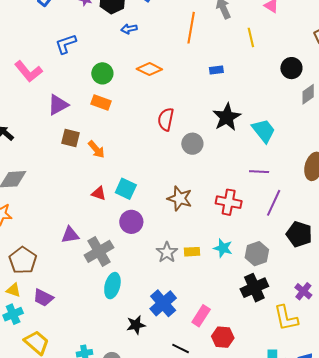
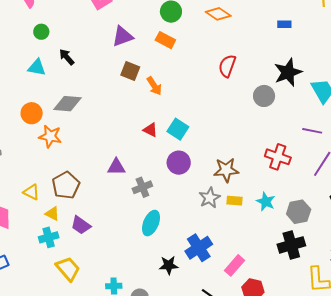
gray circle: (192, 144) -> (264, 96), moved
brown star: (180, 199) -> (226, 170), moved, turned -30
gray cross: (99, 251) -> (142, 187), size x0.7

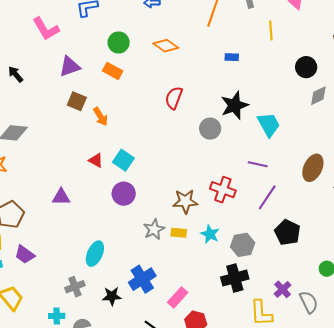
black arrow: (67, 57) -> (16, 74), moved
brown star: (226, 170) -> (185, 201), moved
gray cross: (142, 187) -> (75, 287), moved

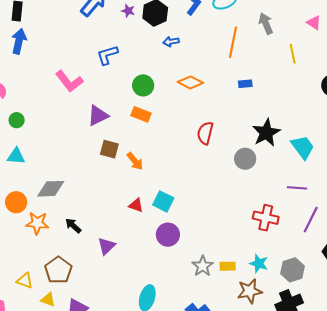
blue rectangle: (232, 57) -> (245, 84), moved
black arrow: (16, 74) -> (73, 226), moved
purple triangle: (61, 197) -> (106, 246), turned -36
brown star: (185, 201) -> (250, 291), moved

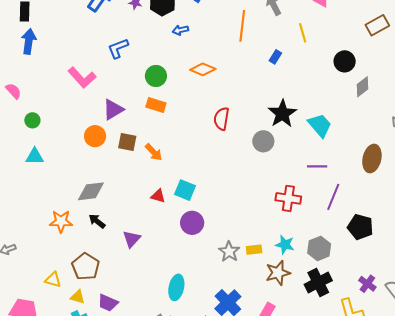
blue rectangle: (245, 84) -> (275, 57), moved, turned -48
gray diamond: (51, 189) -> (91, 191), moved
orange circle: (16, 202) -> (95, 136), moved

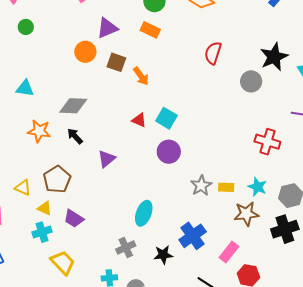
cyan triangle: (35, 156) -> (25, 88), moved

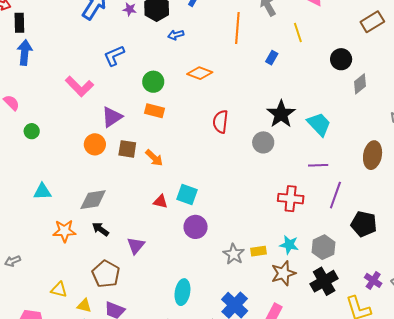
brown pentagon: (57, 179) -> (106, 274), moved

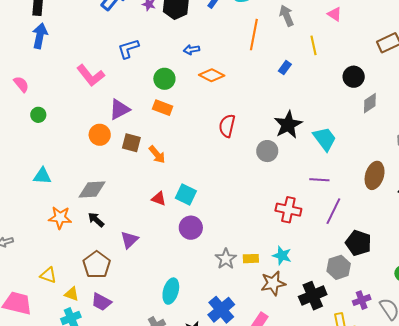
blue arrow: (176, 35) -> (191, 50), moved
gray hexagon: (323, 247) -> (339, 267), moved
purple cross: (373, 280) -> (362, 300), turned 30

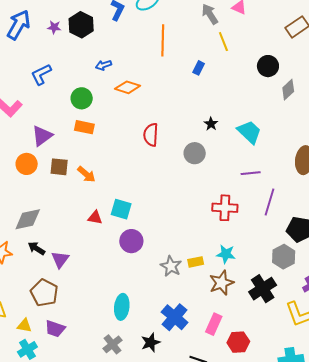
gray arrow: (287, 16) -> (210, 14), moved
black star: (288, 125) -> (211, 124), size x0.5
purple triangle: (129, 240) -> (60, 259), moved

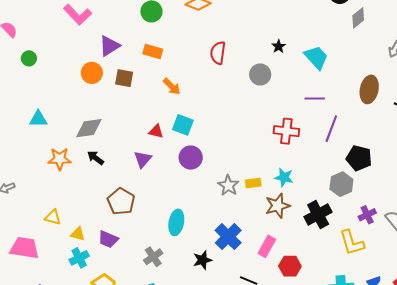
orange rectangle: (84, 127) -> (153, 51), moved
orange arrow: (86, 174) -> (172, 86), moved
purple triangle: (60, 259) -> (143, 159), moved
brown pentagon: (44, 293) -> (121, 201), moved
gray cross: (113, 344) -> (153, 257), moved

